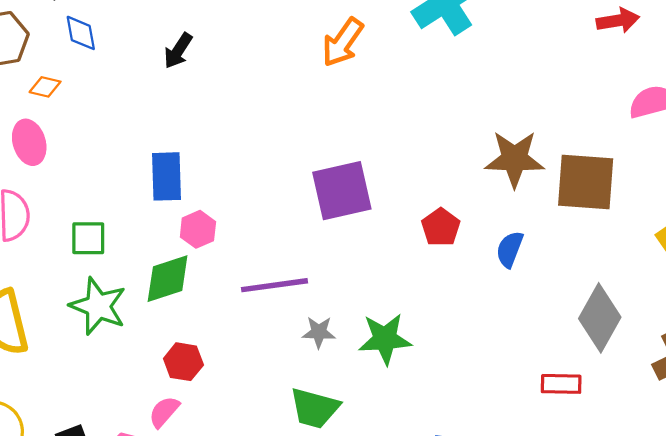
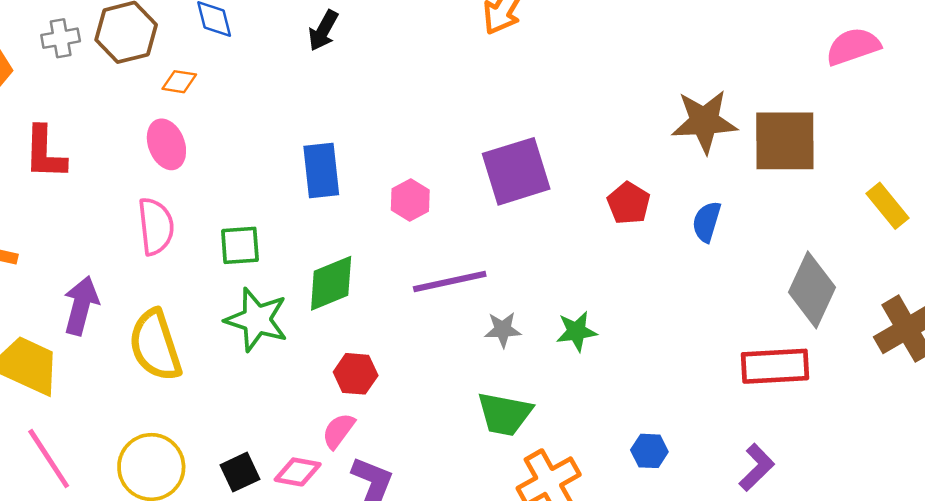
pink hexagon: (198, 229) -> (410, 200), moved
green star: (385, 339) -> (576, 331), size x0.7
red rectangle: (561, 384) -> (775, 366), size x1.5

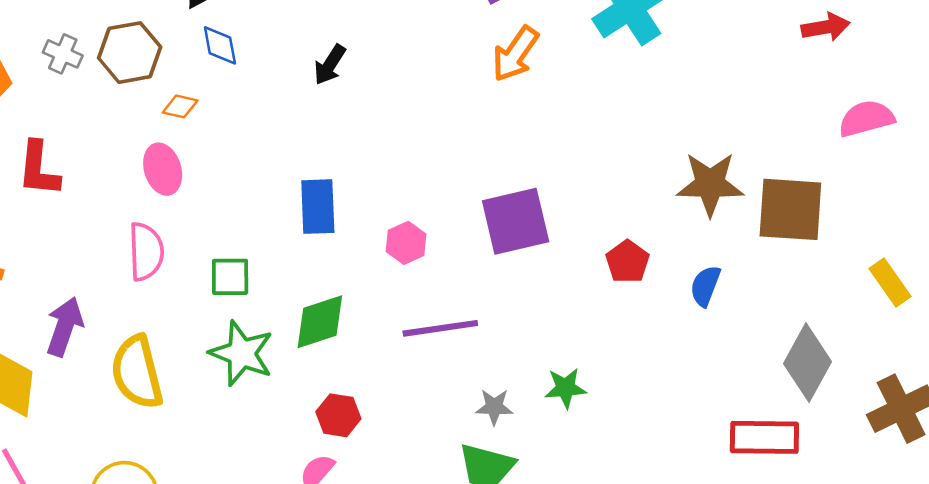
gray cross: (61, 38) -> (63, 54), turned 30
gray star: (503, 330) -> (494, 407), moved

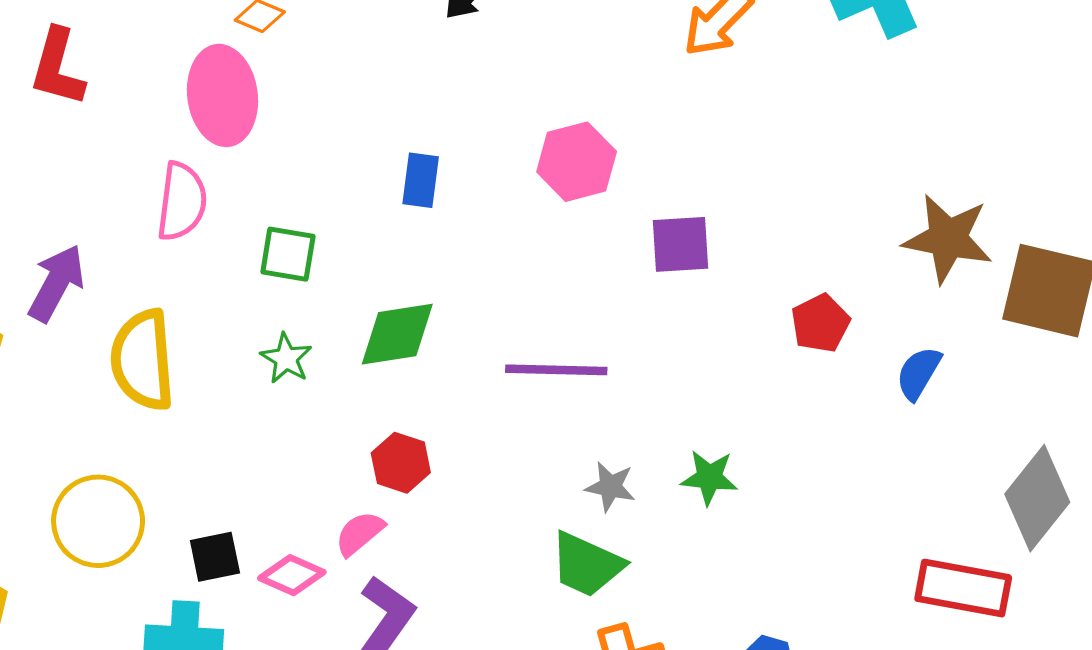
pink ellipse: (163, 169) -> (222, 95), size x1.4
blue rectangle: (318, 207) -> (421, 180), size x0.7
purple square: (516, 221) -> (681, 244), size x0.7
pink hexagon: (406, 243) -> (577, 162), moved, size x1.4
green star: (242, 353) -> (286, 358), size x0.6

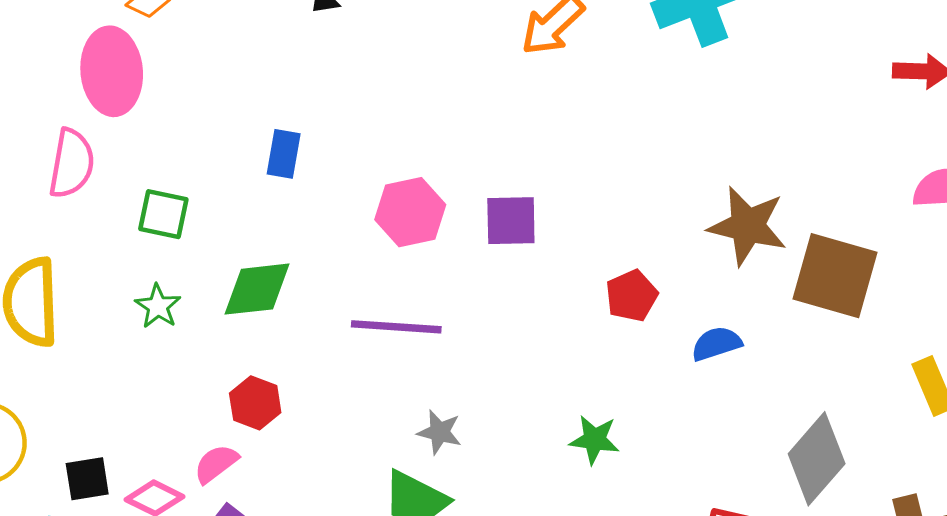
pink hexagon: (577, 162) -> (410, 212), moved
blue semicircle: (919, 373) -> (716, 344), turned 39
green star: (709, 478) -> (594, 440), moved

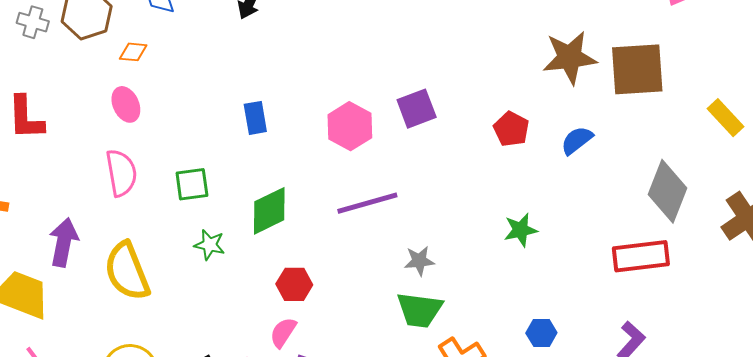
pink ellipse: (112, 71) -> (126, 104), size x0.6

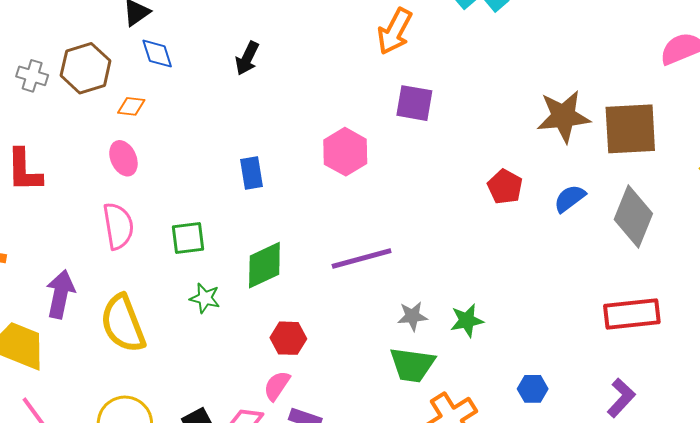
purple square: (417, 109) -> (414, 103), moved, turned 30
pink hexagon: (350, 126) -> (345, 152), moved
gray diamond: (668, 191) -> (633, 217), moved
green star: (521, 230) -> (467, 320), moved

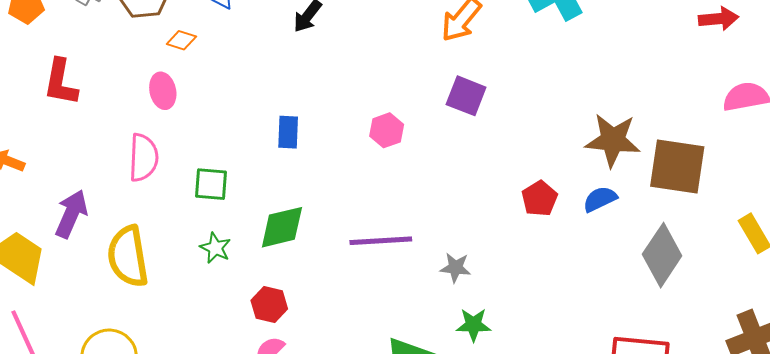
pink hexagon: (345, 152) -> (387, 130), size x0.7
blue semicircle: (570, 198) -> (600, 199), moved
gray star: (412, 316) -> (455, 268), moved
red hexagon: (288, 338) -> (269, 305), moved

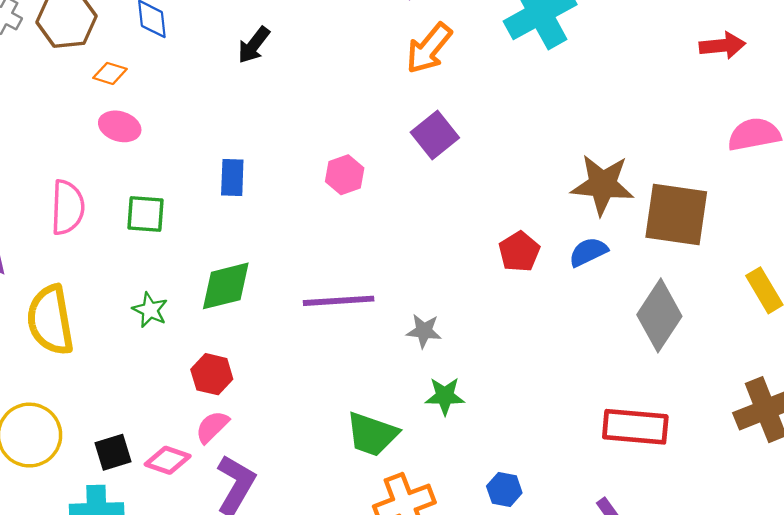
pink ellipse: (163, 91) -> (120, 126), moved, turned -60
purple square: (466, 96) -> (435, 135), turned 30
green square: (211, 184) -> (146, 214), moved

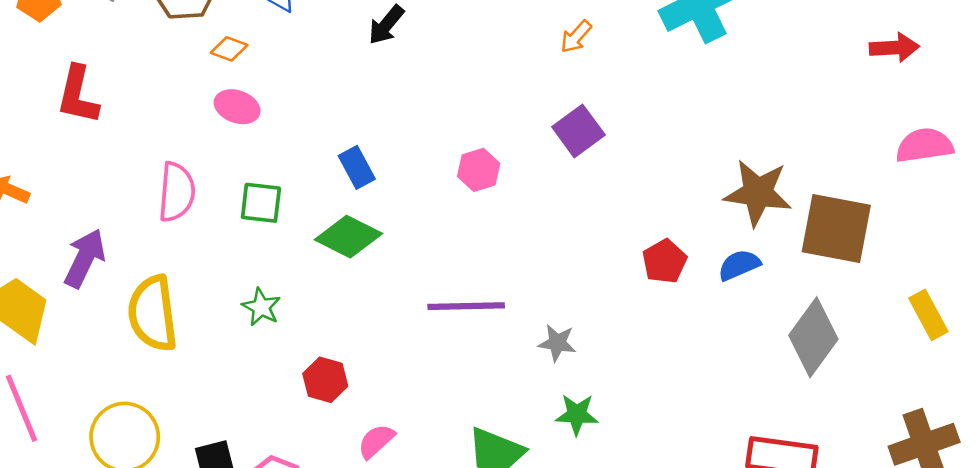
orange arrow: (429, 48) -> (576, 37), size x0.6
blue rectangle: (232, 177) -> (357, 167), turned -33
green diamond: (226, 286) -> (348, 237), moved, turned 38
pink semicircle: (212, 427) -> (376, 441), moved

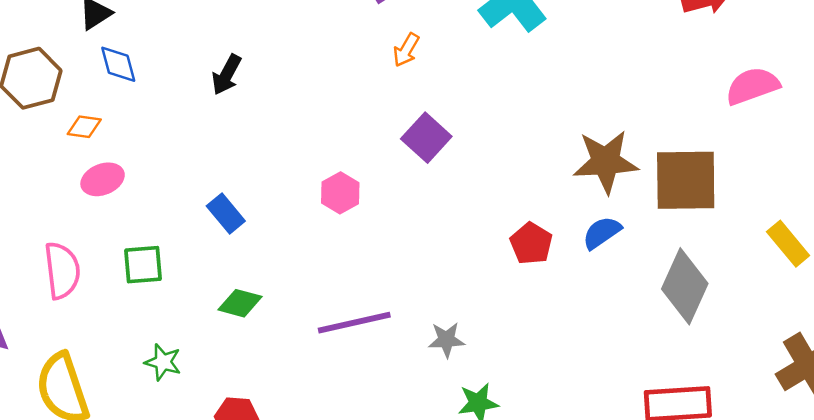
pink ellipse: (237, 107) -> (103, 179), turned -30
green diamond: (348, 237) -> (240, 303), moved, size x0.7

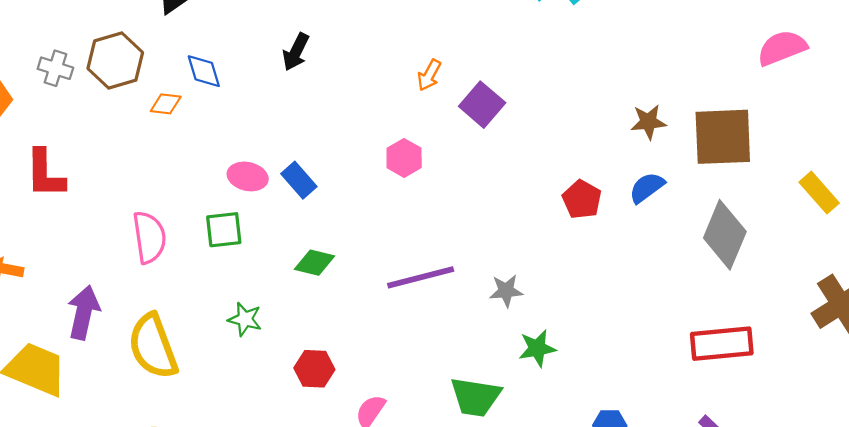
orange arrow: (406, 50) -> (429, 75), moved
blue diamond: (118, 64) -> (204, 71), moved
brown star: (606, 162) -> (648, 122), size x0.6
pink ellipse: (103, 179) -> (248, 176), moved, turned 36

